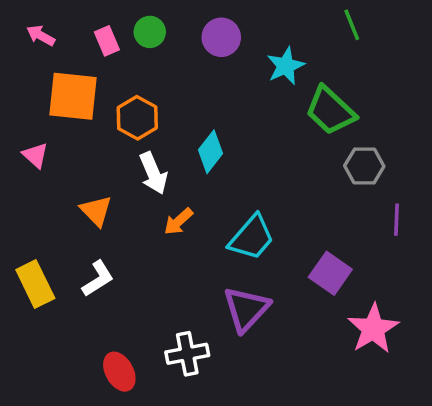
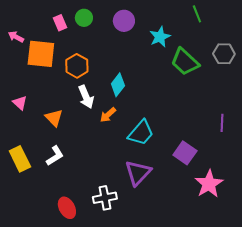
pink arrow: (41, 36) -> (16, 37), moved
pink triangle: (35, 155) -> (20, 103), moved
gray hexagon: (364, 166) -> (224, 54), moved
orange arrow: (178, 221) -> (108, 115), moved

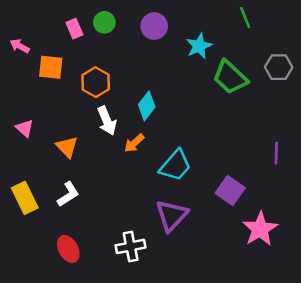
orange square: (41, 54) -> (51, 67), size x0.7
red ellipse: (67, 208) -> (68, 249), moved

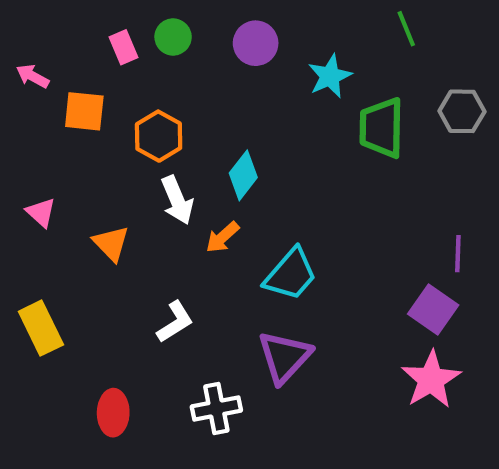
green trapezoid: (230, 77) -> (381, 128), turned 48
purple square: (230, 190) -> (433, 309), moved
white L-shape: (68, 194) -> (175, 322), moved
red ellipse: (68, 249) -> (113, 413), turned 30

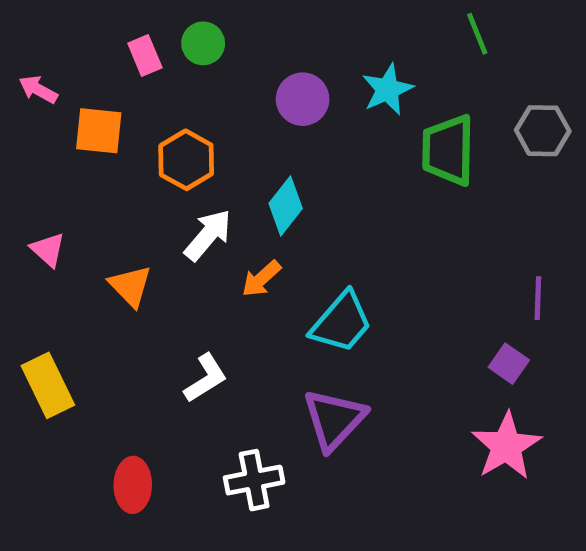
purple circle: (256, 43) -> (303, 99), moved
white arrow: (177, 200) -> (208, 235), turned -117
purple square: (433, 309) -> (509, 364), size x0.7

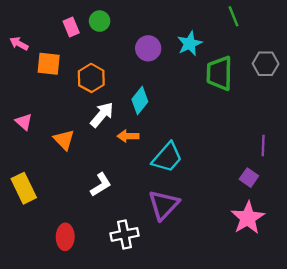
orange arrow: (261, 279) -> (128, 136), turned 42

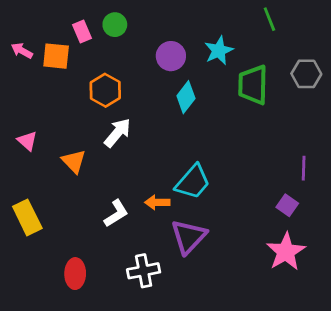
orange square: (49, 64) -> (56, 56), moved
cyan diamond: (140, 100) -> (186, 97), moved
orange arrow: (128, 136) -> (157, 202), moved

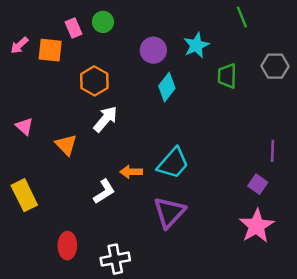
pink arrow: (22, 51) -> (19, 45), turned -72
green trapezoid: (253, 85) -> (227, 76), size x0.7
orange arrow: (157, 202) -> (131, 172), moved
white cross: (144, 271) -> (115, 259), moved

